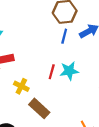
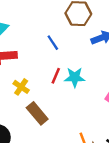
blue line: (64, 36) -> (53, 43), moved, turned -56

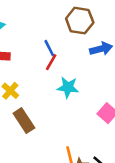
red line: (56, 76) -> (51, 62), moved

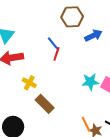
cyan star: (68, 87) -> (90, 82), moved

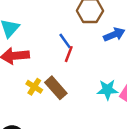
brown rectangle: (45, 104) -> (56, 88), moved

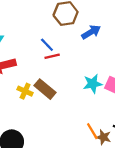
red line: (69, 54) -> (52, 56), turned 64

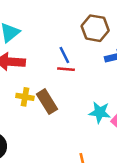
yellow cross: (25, 91) -> (25, 97), turned -32

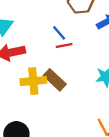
yellow cross: (25, 97) -> (33, 81), size x1.5

